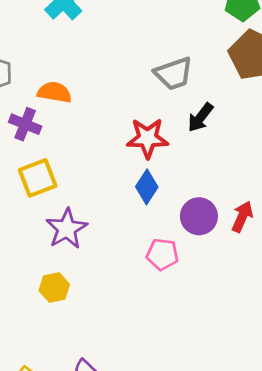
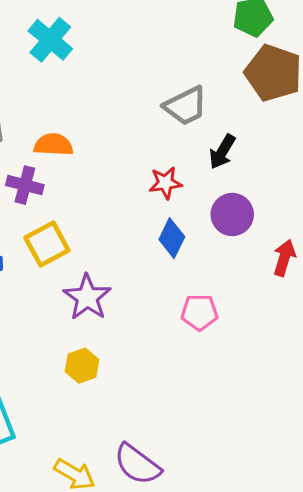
red star: (147, 138) -> (165, 183), size x0.7
purple circle: (199, 216) -> (232, 214), moved

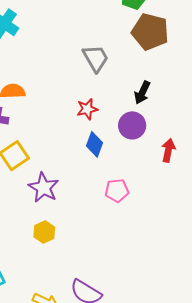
gray trapezoid: (186, 106) -> (96, 58), turned -88
black arrow: (222, 152) -> (142, 93), moved

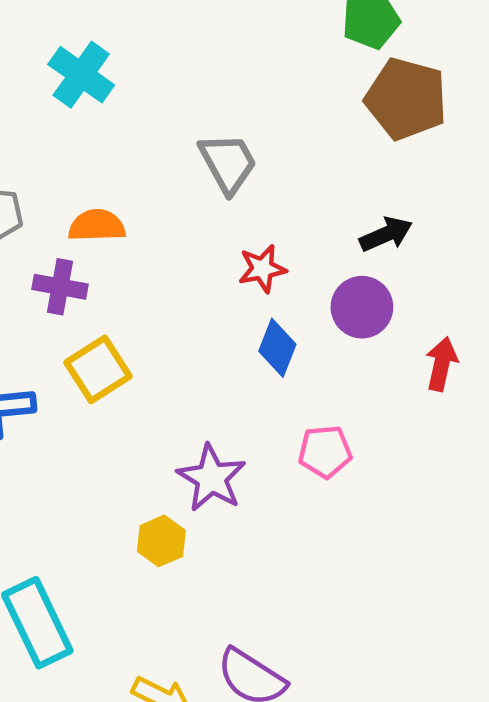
gray trapezoid: (96, 58) -> (228, 163), moved
black arrow: (142, 93) -> (386, 234), turned -140
purple star: (44, 188) -> (211, 478), moved

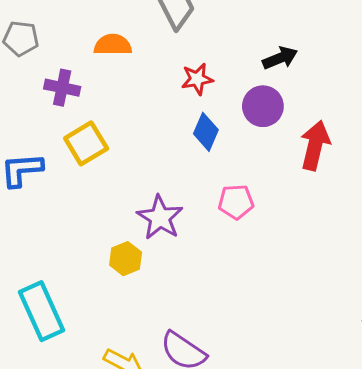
orange semicircle: (97, 226) -> (113, 45), moved
red arrow: (442, 364) -> (315, 145), size x1.4

